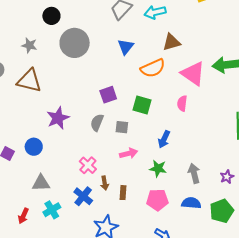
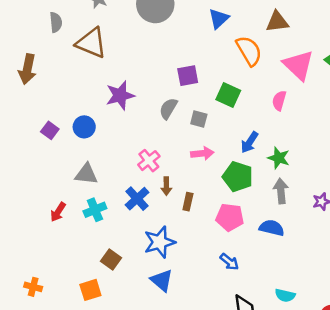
orange semicircle: (153, 68) -> (249, 51), turned -105
green star: (158, 168) -> (279, 158), moved
green pentagon: (222, 211) -> (238, 177), moved, turned 30

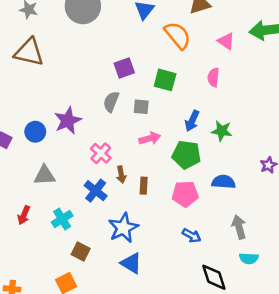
pink triangle: (299, 65) -> (226, 41), size x0.6
purple star: (120, 95) -> (68, 121), moved
gray arrow: (281, 191) -> (239, 227), moved
cyan cross: (95, 210) -> (62, 219), moved
blue semicircle: (272, 228) -> (224, 182), moved

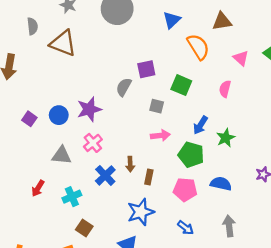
gray semicircle: (111, 102) -> (124, 87), moved
green star: (222, 131) -> (226, 138), turned 30
pink cross: (101, 153) -> (93, 143), moved
blue star: (123, 228) -> (141, 212), moved

